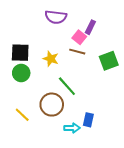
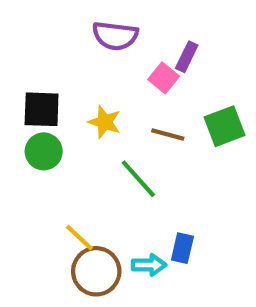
brown line: (77, 52) -> (168, 135), moved
brown circle: (52, 105) -> (96, 271), moved
yellow line: (22, 115) -> (79, 238), moved

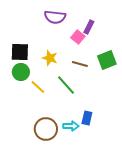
yellow line: (79, 238) -> (38, 87), moved

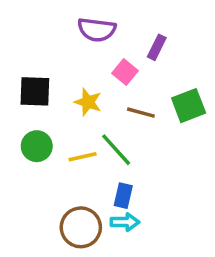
pink square: (78, 37) -> (125, 72), moved
green circle: (21, 72) -> (37, 146), moved
yellow line: (38, 87) -> (83, 157), moved, turned -56
blue rectangle: (87, 118) -> (123, 196), moved

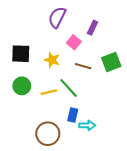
purple semicircle: (97, 30) -> (57, 17), turned 110
cyan arrow: (125, 222) -> (87, 125), moved

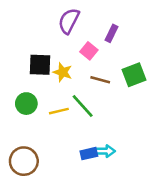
black square: (21, 54) -> (40, 65), moved
blue rectangle: (73, 115) -> (89, 154), moved, turned 64
brown circle: (48, 134) -> (24, 161), moved

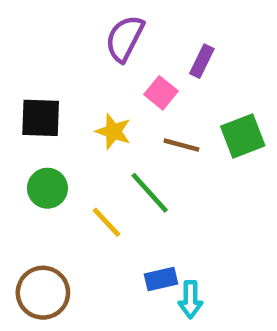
black square: (40, 65) -> (41, 118), moved
yellow line: (59, 111) -> (106, 222), moved, turned 60
cyan arrow: (105, 151) -> (190, 299), moved, turned 90

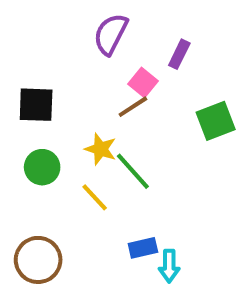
yellow star: (113, 131) -> (101, 149), moved
brown line: (181, 145) -> (133, 107), moved, turned -48

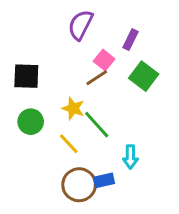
green square: (216, 121) -> (144, 76), moved, turned -32
brown circle: (38, 260) -> (79, 185), moved
cyan arrow: (169, 266) -> (130, 157), moved

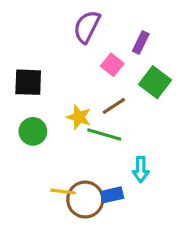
brown line: (97, 78) -> (114, 106), moved
green line: (97, 125) -> (104, 135), turned -32
yellow line: (69, 144) -> (63, 192), moved, turned -40

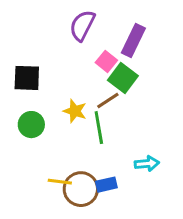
purple rectangle: (141, 43) -> (133, 40), size x1.5
green square: (155, 82) -> (123, 78), moved
green line: (104, 135) -> (99, 128), turned 64
cyan arrow: (141, 169) -> (147, 164), moved, turned -95

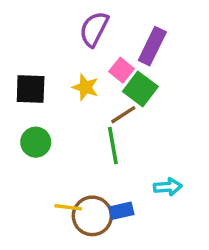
yellow star: (75, 111) -> (85, 87), moved

